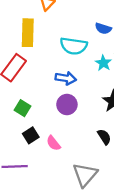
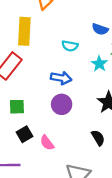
cyan semicircle: (74, 46) -> (70, 46), size x0.6
green square: (22, 108) -> (17, 107), turned -35

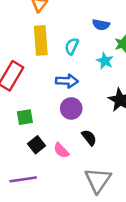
yellow rectangle: (24, 31) -> (41, 40), moved
cyan semicircle: (70, 46) -> (72, 46), turned 112
black semicircle: (98, 138) -> (89, 138), moved

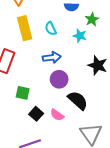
cyan semicircle: (72, 46) -> (51, 29), turned -40
green square: (25, 117) -> (23, 93), turned 32
black semicircle: (89, 138) -> (78, 100), size x1.5

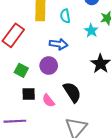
purple circle: (59, 79) -> (49, 66), moved
black square: (36, 114) -> (29, 94), turned 32

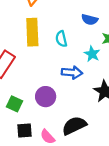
blue arrow: (59, 44) -> (72, 72), moved
black semicircle: (72, 92) -> (74, 126), turned -80

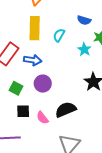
cyan semicircle: (61, 39) -> (59, 35), turned 40
blue arrow: (72, 72) -> (33, 60), moved

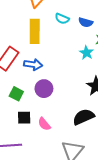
cyan semicircle: (59, 35) -> (62, 19), moved, turned -96
black semicircle: (66, 110) -> (84, 117), moved

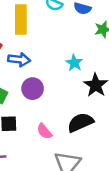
cyan star: (86, 53) -> (74, 63), moved
pink semicircle: (44, 124) -> (44, 131), moved

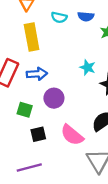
pink semicircle: (44, 131) -> (72, 135), size x1.5

